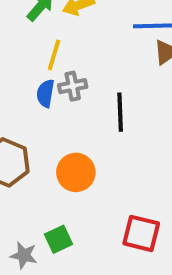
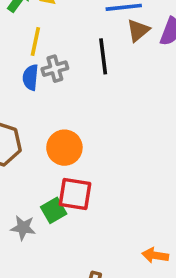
black line: (120, 112) -> (103, 56), moved
red square: (141, 233) -> (75, 194), moved

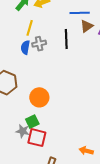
orange circle: (64, 148) -> (39, 97), moved
red square: (75, 194) -> (37, 138), moved
gray star: (23, 228) -> (23, 131), moved

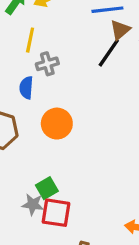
black line: (66, 39) -> (109, 53), moved, turned 42
blue semicircle: (25, 47) -> (26, 88), moved
orange circle: (39, 97) -> (57, 124), moved

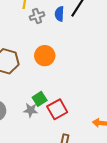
blue semicircle: (26, 88) -> (59, 14), moved
red square: (56, 213) -> (57, 109), moved, turned -36

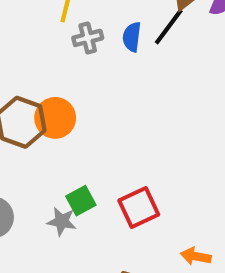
orange circle: (45, 56) -> (55, 118), moved
red square: (57, 109) -> (139, 207), moved

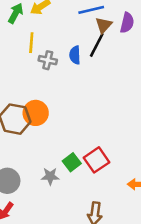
gray cross: (88, 38) -> (48, 60), turned 36
green square: (81, 201) -> (72, 162), moved

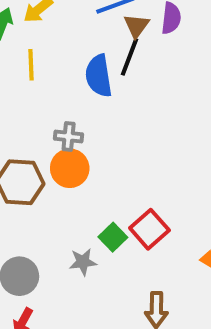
blue semicircle: (75, 55) -> (99, 76), size x1.5
gray cross: (48, 60) -> (69, 137), moved
orange circle: (36, 113) -> (70, 168), moved

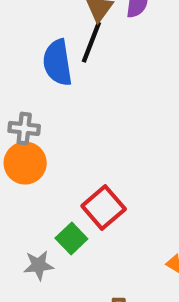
red square: (149, 229) -> (104, 208), moved

